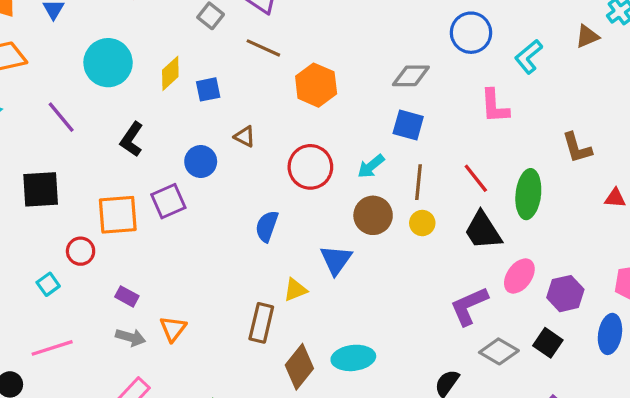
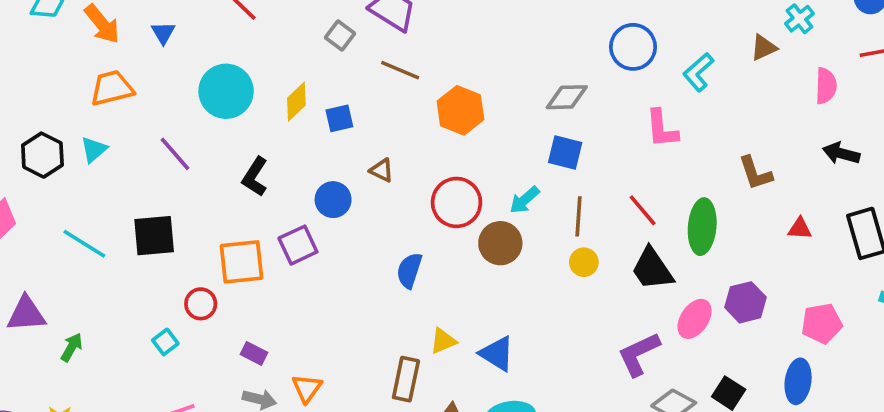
brown circle: (373, 215) -> (500, 243), moved
blue triangle: (336, 260) -> (497, 354), moved, turned -32
purple hexagon: (565, 294) -> (745, 302), moved

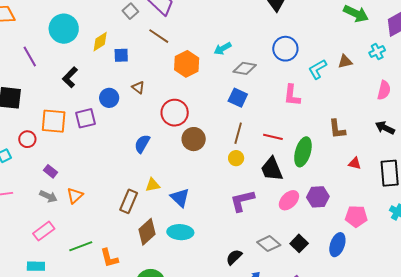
brown triangle: (764, 48) -> (345, 61), moved
cyan arrow: (525, 200) -> (223, 49), moved
red line: (643, 210) -> (273, 137), turned -48
purple L-shape: (639, 354) -> (242, 201), moved

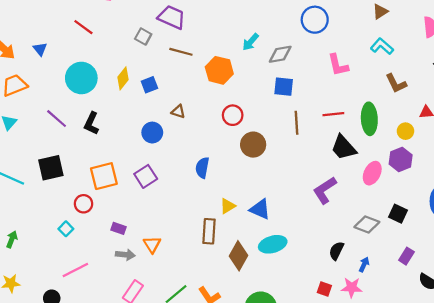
cyan L-shape: (318, 69) -> (382, 46), moved, turned 90
black L-shape: (70, 77) -> (91, 123), moved
red circle: (175, 113) -> (233, 115), moved, size x0.7
purple square: (86, 118) -> (146, 176), moved
yellow circle: (236, 158) -> (405, 131), moved

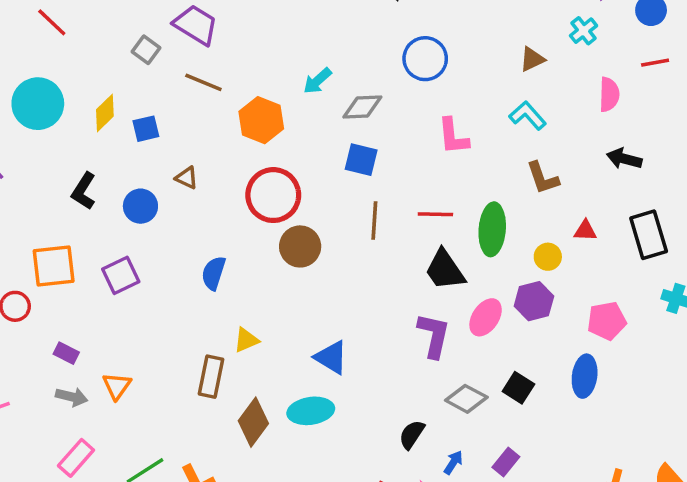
red circle: (233, 115) -> (273, 195), size x1.6
black L-shape: (91, 123) -> (84, 191), moved
purple L-shape: (325, 190) -> (434, 335), moved, turned 128
blue triangle: (260, 209) -> (331, 357), moved
purple rectangle: (406, 256) -> (506, 462), moved

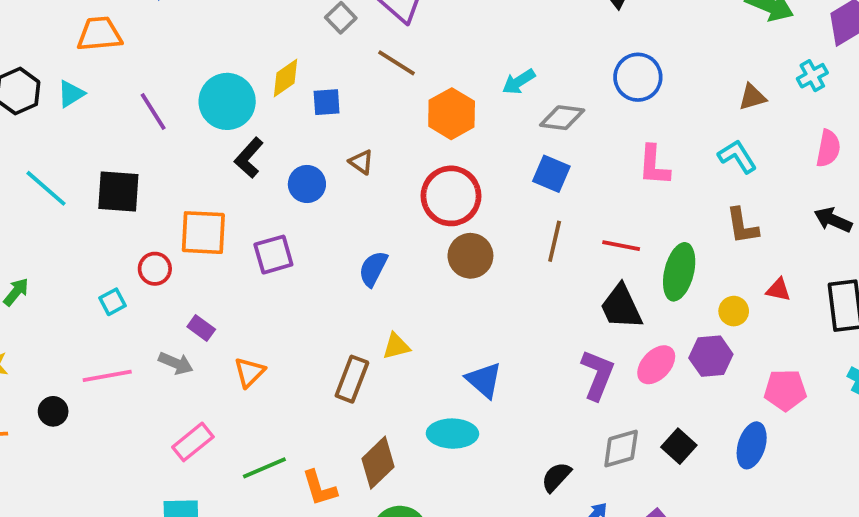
cyan circle: (38, 104) -> (227, 101), moved
gray arrow: (72, 397) -> (176, 363), moved
gray diamond: (466, 399) -> (621, 449), turned -54
brown diamond: (253, 422) -> (378, 463), moved

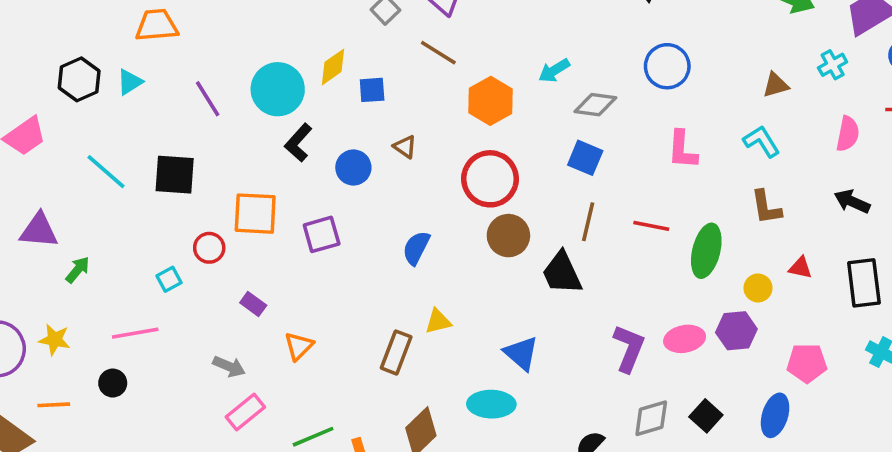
black trapezoid: (621, 307) -> (562, 273), moved
gray arrow: (176, 363) -> (229, 366), moved
pink ellipse: (656, 365) -> (685, 339), turned 36
pink line: (107, 376) -> (135, 333), moved

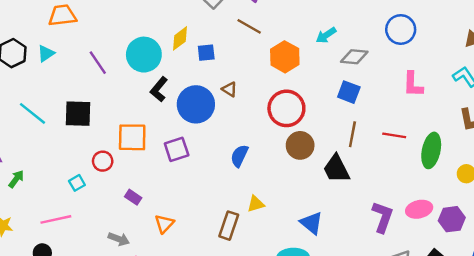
blue circle: (353, 168) -> (196, 104), size x1.6
purple hexagon: (736, 331) -> (452, 219), moved

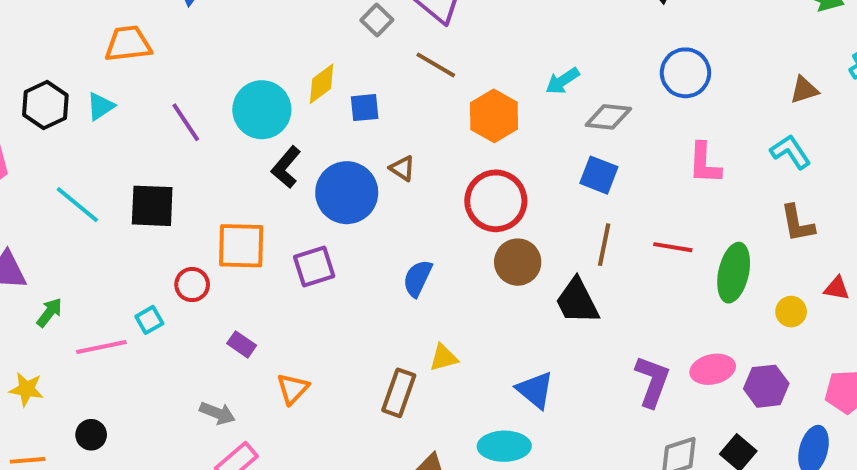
pink line: (56, 219) -> (101, 347), moved

